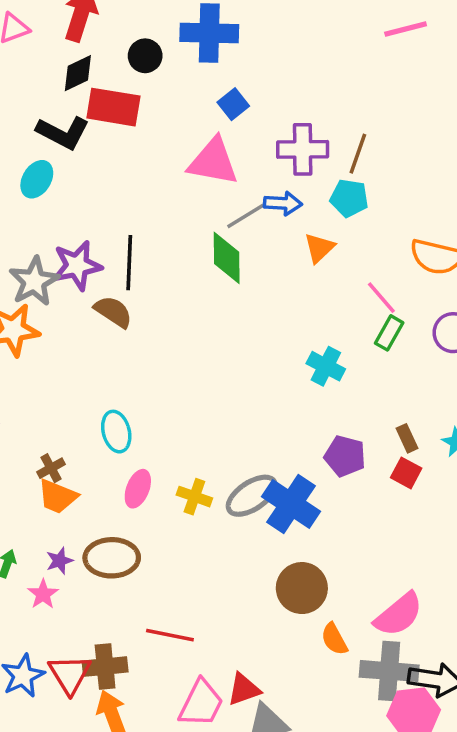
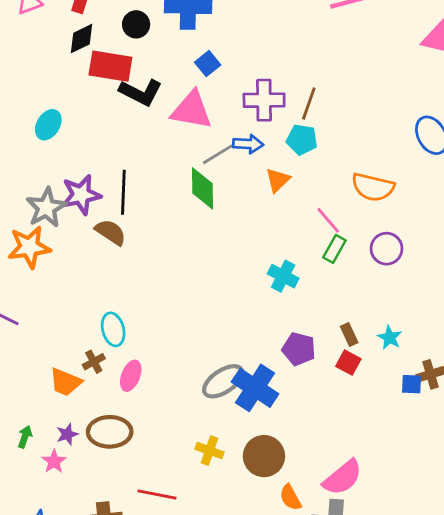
black L-shape: (63, 133) -> (141, 92), moved
brown cross: (51, 468) -> (94, 362), moved
yellow cross: (194, 497) -> (210, 451), moved

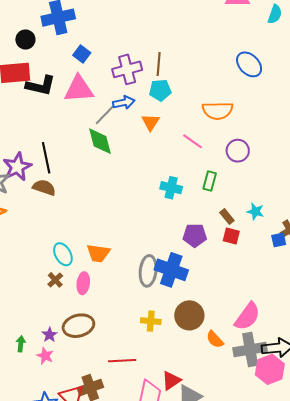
green rectangle: (334, 249) -> (210, 181), moved
gray ellipse: (223, 381) -> (148, 271), turned -36
orange trapezoid: (66, 382) -> (98, 253), moved

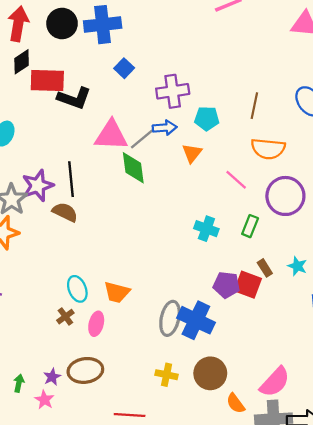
black circle: (25, 40) -> (62, 23), moved, size x1.4
brown line: (159, 64) -> (254, 106), moved
pink triangle: (79, 89) -> (111, 135), moved
purple circle: (238, 151) -> (285, 196), size x1.5
red square: (231, 236) -> (248, 285), moved, size x1.4

